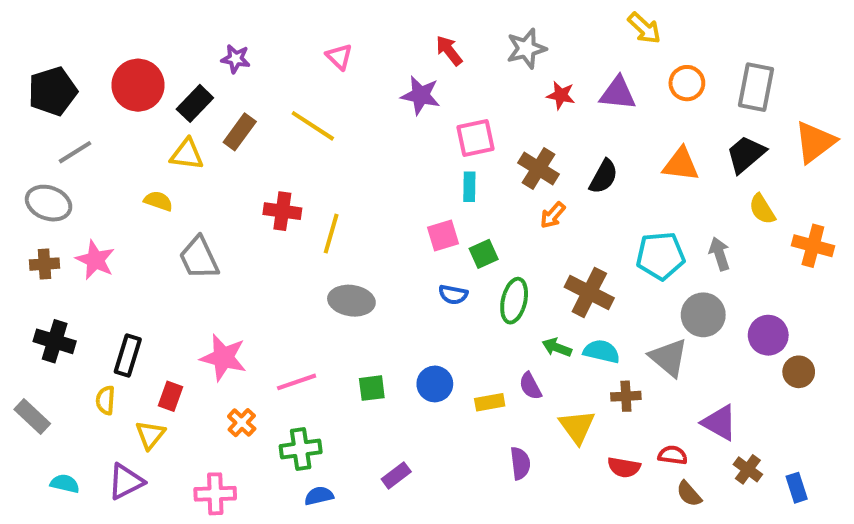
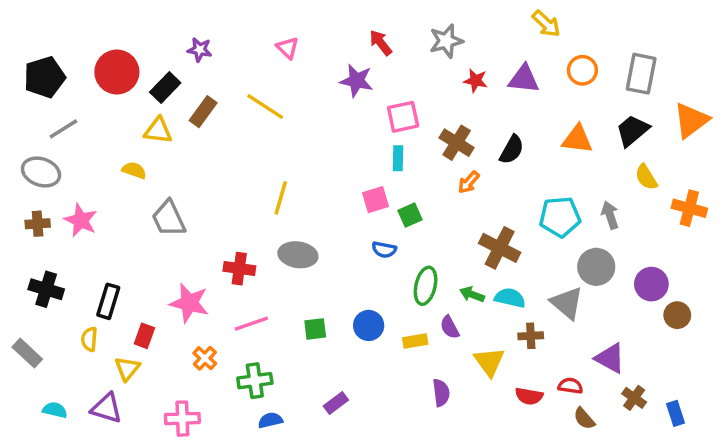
red cross: (282, 211) -> (239, 269), moved
green ellipse: (514, 301) -> (426, 286), moved
purple triangle: (126, 482) -> (107, 408), turned 44

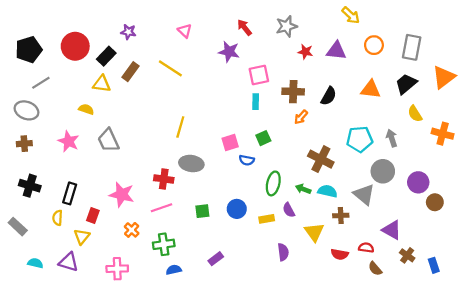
brown cross: (457, 143) -> (293, 92), turned -30
pink square: (376, 200) -> (230, 142), moved
pink star: (81, 220) -> (69, 141), moved
red cross: (239, 269) -> (164, 179), moved

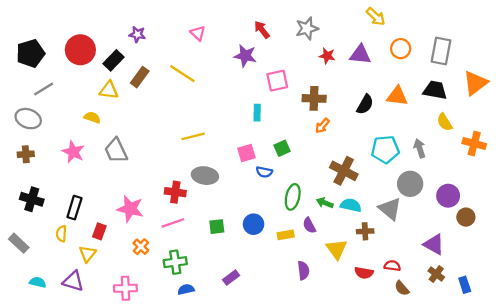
black trapezoid: (406, 84) -> (435, 90), turned 50
black semicircle: (329, 96) -> (365, 104), moved
cyan rectangle: (256, 102) -> (257, 113), moved
yellow line: (180, 127) -> (193, 136), turned 60
purple triangle: (392, 230) -> (434, 244), moved

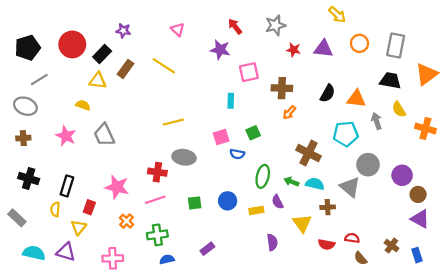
orange triangle: (397, 96) -> (356, 99), moved
gray arrow: (420, 148) -> (377, 121), moved
purple triangle: (434, 244) -> (420, 219), moved
cyan semicircle: (38, 282) -> (34, 253), size x1.5

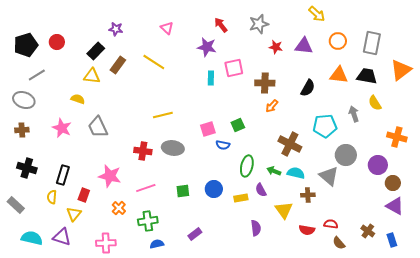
red circle: (72, 44) -> (57, 42), moved, size x0.6
orange triangle: (356, 99) -> (339, 75), moved
cyan rectangle: (231, 101) -> (211, 78), moved
orange cross: (425, 128) -> (397, 137), moved
red cross: (157, 172) -> (143, 151), moved

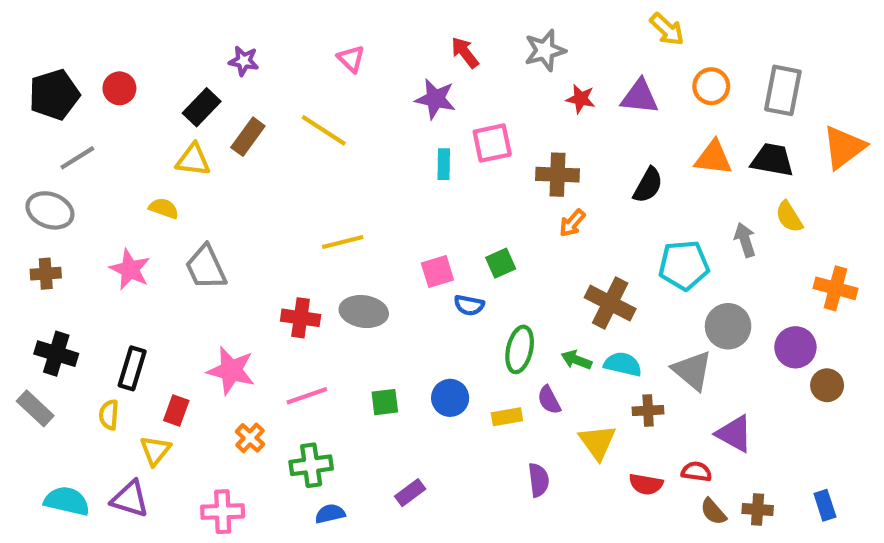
gray rectangle: (16, 205) -> (35, 408), moved
purple triangle: (395, 206) -> (734, 434), moved
brown cross: (368, 231) -> (758, 509), moved, turned -32

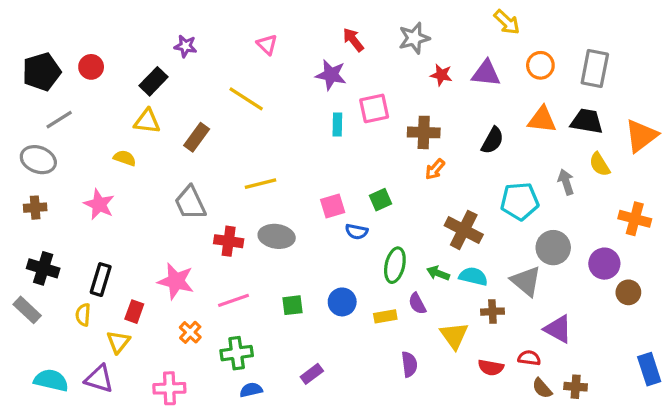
brown rectangle: (248, 137) -> (197, 137), moved
orange triangle: (844, 147) -> (641, 136), moved
gray trapezoid: (206, 267) -> (190, 203), moved
blue rectangle: (825, 505) -> (649, 369), moved, size x1.4

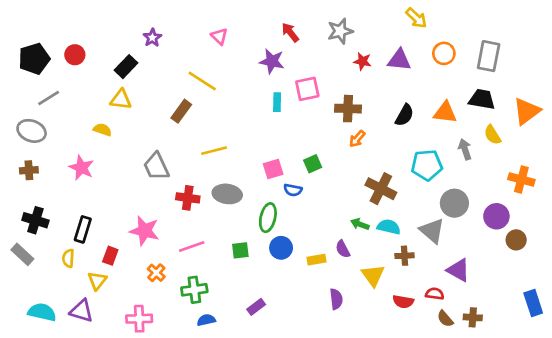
purple star: (185, 46) -> (152, 38), turned 30
orange triangle: (542, 120) -> (445, 113), moved
brown rectangle: (197, 137) -> (181, 111), moved
green ellipse: (395, 265) -> (268, 218), moved

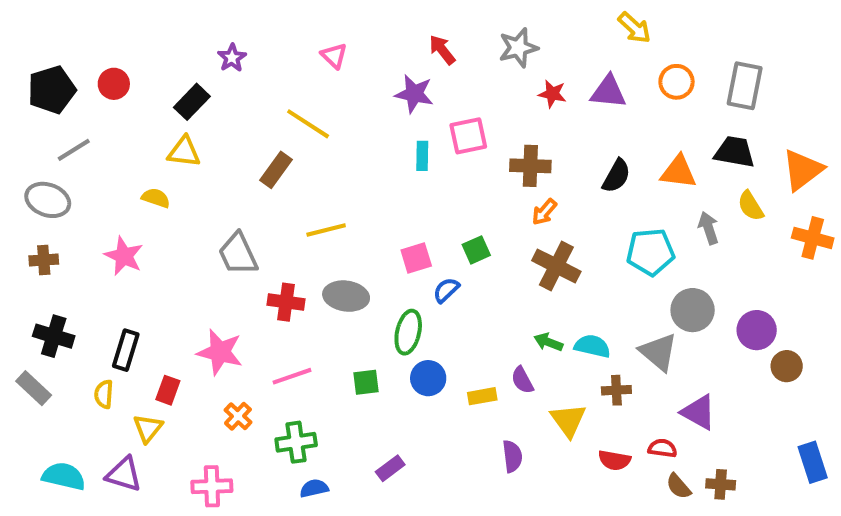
orange cross: (521, 180) -> (813, 238), moved
brown cross: (381, 189) -> (556, 266), moved
blue semicircle: (293, 190) -> (446, 290), turned 126

